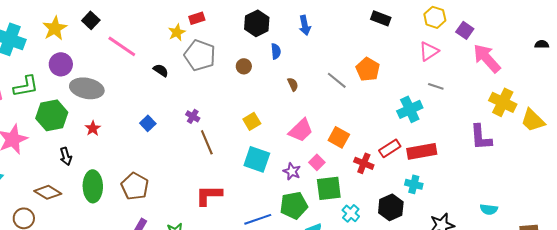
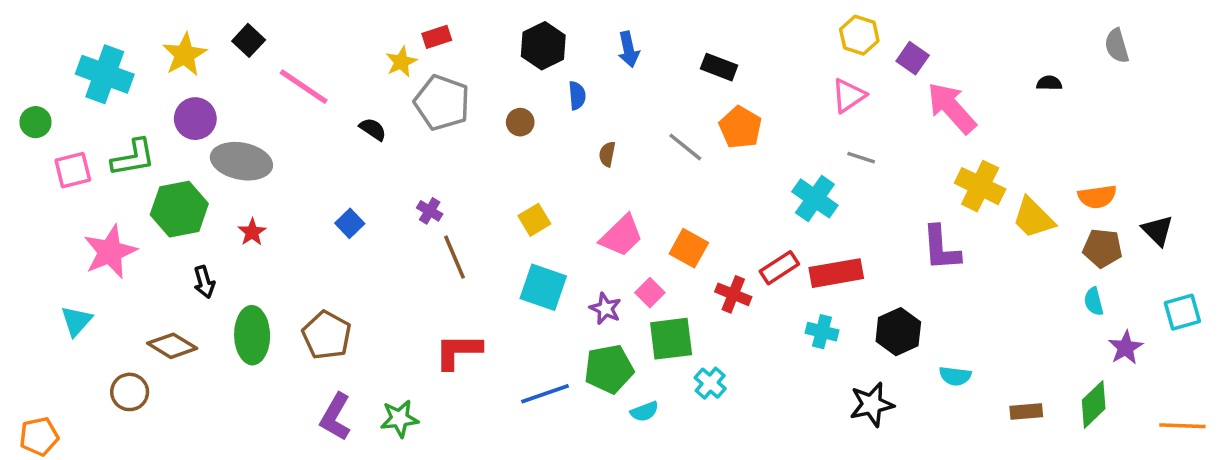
black rectangle: (381, 18) -> (719, 67), moved
brown semicircle: (293, 84) -> (607, 154), turned -144
cyan cross: (410, 109) -> (815, 198), turned -30
black hexagon: (391, 207) -> (898, 332), moved

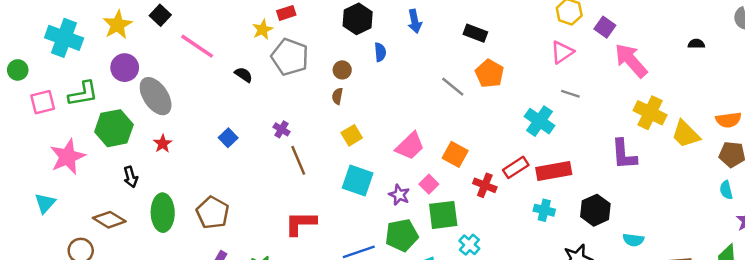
brown semicircle: (607, 154) -> (337, 96), moved
gray ellipse: (241, 161) -> (156, 96), turned 45

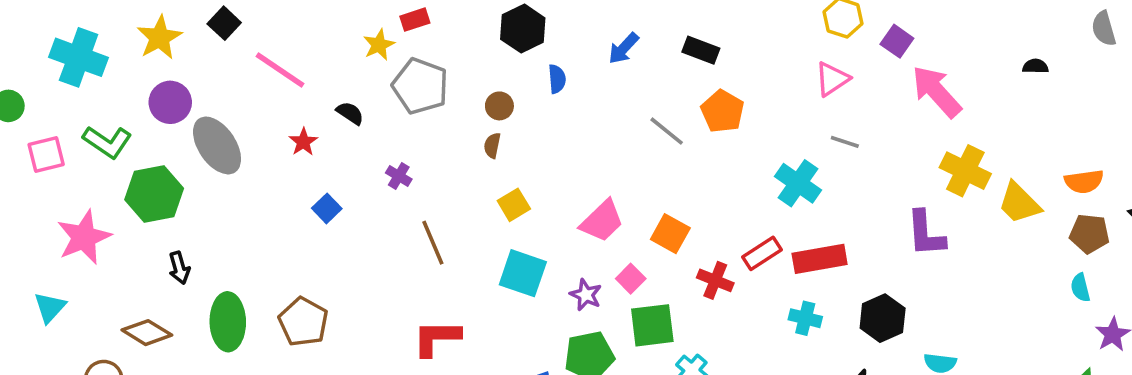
blue arrow: (415, 21) -> (624, 48), moved, turned 55
green L-shape: (83, 94) -> (107, 142), turned 44
purple cross: (282, 129) -> (399, 176), moved
red star: (163, 144) -> (303, 142), moved

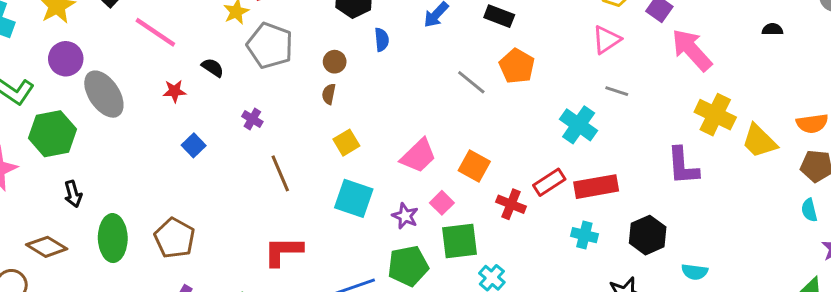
red star: (303, 142) -> (174, 91), turned 30

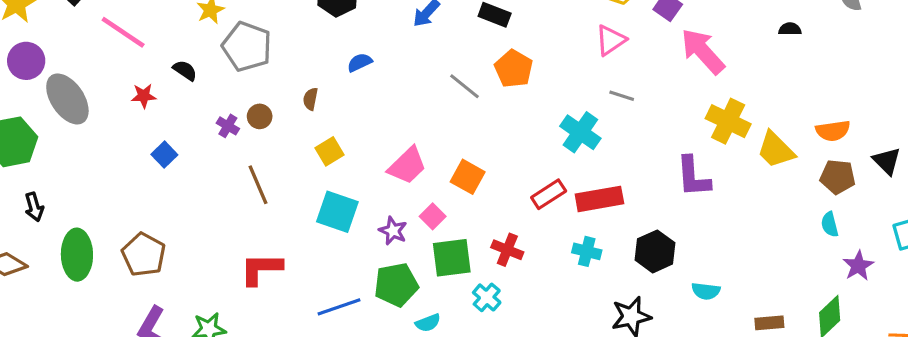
blue semicircle: (382, 40) -> (360, 62), moved, turned -110
brown circle: (335, 62) -> (260, 116), moved
red cross: (511, 204) -> (507, 250), moved

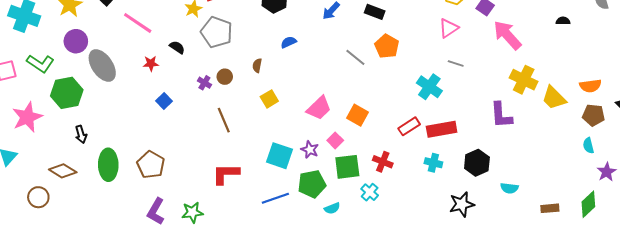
cyan square: (337, 212) -> (279, 156), moved

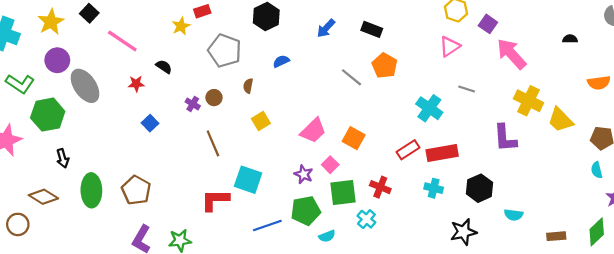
gray pentagon: (217, 32) -> (225, 51), moved
gray line: (456, 63) -> (467, 89), moved
orange semicircle: (590, 86) -> (599, 83), moved
cyan square: (279, 156) -> (248, 180), moved

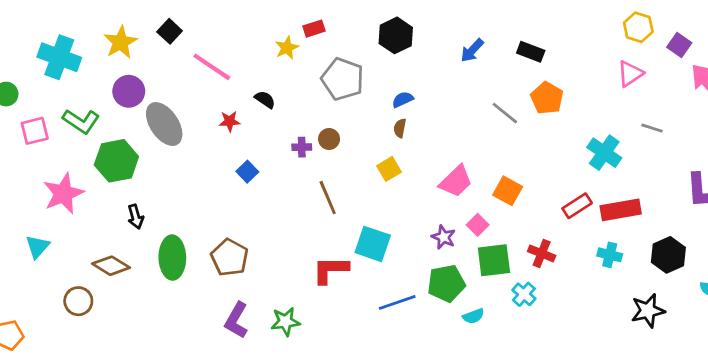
blue semicircle: (281, 61) -> (403, 99), moved
brown semicircle: (248, 86) -> (400, 128), moved
purple cross: (193, 104) -> (302, 147), turned -32

